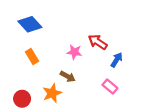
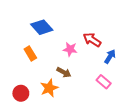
blue diamond: (30, 24) -> (42, 27), moved

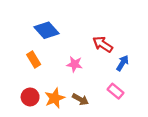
pink star: (70, 49) -> (75, 64), moved
brown arrow: (64, 72) -> (80, 99), moved
red circle: (21, 93) -> (30, 97), moved

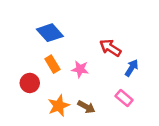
orange rectangle: (34, 60) -> (52, 64), moved
red circle: (30, 97) -> (30, 83), moved

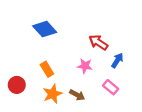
orange rectangle: (52, 64) -> (47, 69), moved
pink star: (80, 69) -> (85, 66), moved
red circle: (30, 83) -> (17, 85), moved

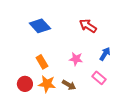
red arrow: (98, 42) -> (88, 26), moved
red circle: (17, 85) -> (25, 84), moved
orange star: (53, 94) -> (47, 84), turned 30

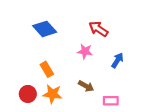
pink star: (76, 59) -> (85, 51), moved
pink rectangle: (99, 78) -> (111, 101), moved, turned -40
brown arrow: (69, 85) -> (86, 86), moved

